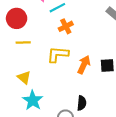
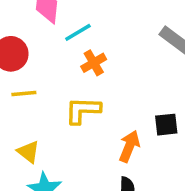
orange arrow: (84, 65) -> (129, 146), moved

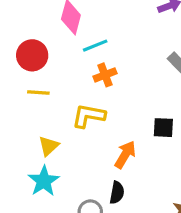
black square: (166, 125) -> (163, 128), moved
yellow triangle: (28, 152) -> (49, 146), moved, turned 30

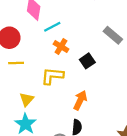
orange cross: (105, 75) -> (61, 47), turned -32
black square: (163, 128) -> (87, 61), moved, turned -32

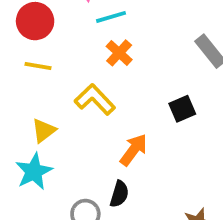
black square: (87, 61) -> (182, 109), moved
yellow L-shape: (52, 76) -> (95, 100), turned 30

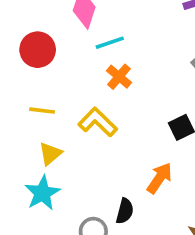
yellow line: (38, 66) -> (42, 111), moved
orange arrow: (134, 150) -> (159, 178), moved

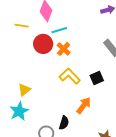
red circle: (38, 50) -> (43, 44), moved
yellow line: (42, 111) -> (22, 26), moved
yellow L-shape: (98, 122) -> (70, 76), moved

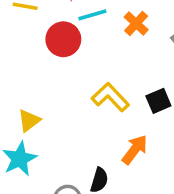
orange cross: (64, 49) -> (136, 23), moved

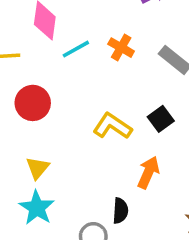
red circle: (63, 39) -> (33, 103), moved

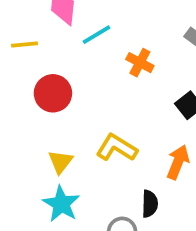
orange cross: (121, 48) -> (140, 63), moved
yellow L-shape: (112, 126) -> (117, 148), moved

